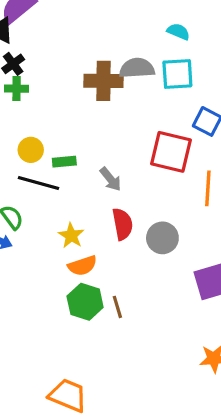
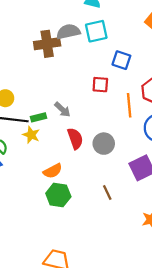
red square: (171, 152) -> (100, 85), size x0.6
green rectangle: (64, 162) -> (39, 117), moved
yellow star: (71, 236) -> (31, 135), moved
brown line: (117, 307) -> (107, 192), moved

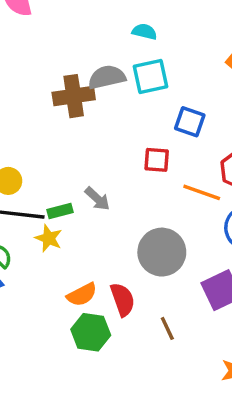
orange line: (129, 105) -> (202, 192), turned -65
red semicircle: (75, 138) -> (123, 299), moved
gray circle: (104, 144) -> (162, 252), size x1.4

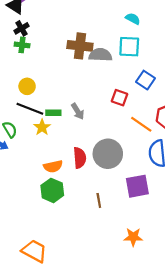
gray semicircle: (107, 77) -> (100, 55), moved
red semicircle: (123, 299) -> (80, 158), moved

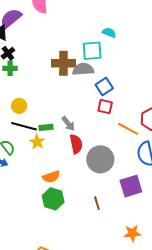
cyan square: (129, 47) -> (92, 51), moved
blue square: (146, 80) -> (104, 86), moved, turned 30
red semicircle: (80, 158) -> (76, 144), moved

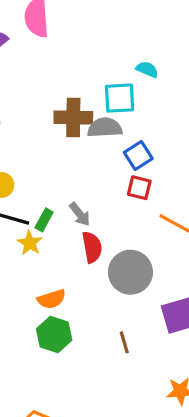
green rectangle: (46, 127) -> (44, 220), turned -56

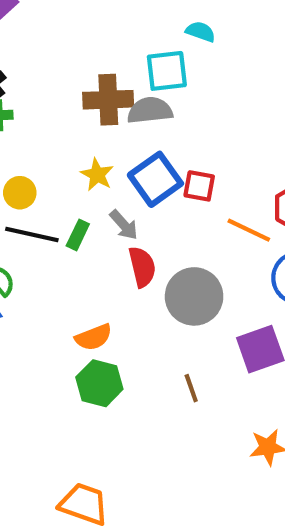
blue square: (138, 156) -> (155, 179), moved, size x1.4
yellow star: (30, 243) -> (97, 175), moved

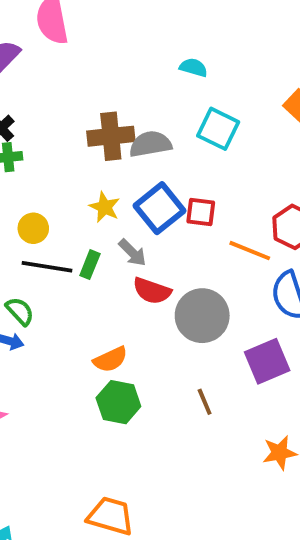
cyan square: (167, 71) -> (218, 129), moved, turned 36
red semicircle: (142, 267) -> (152, 291), turned 126

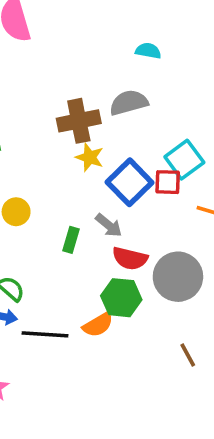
cyan square: (218, 129) -> (184, 160), moved, turned 33
gray semicircle: (150, 144) -> (129, 103), moved
yellow star: (105, 207) -> (90, 157), moved
black line: (47, 267) -> (45, 334), moved
green hexagon: (118, 402) -> (121, 298), moved

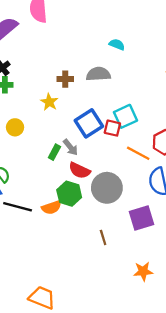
brown cross: (79, 121) -> (65, 79), size x0.6
yellow star: (90, 157) -> (49, 102), moved
green rectangle: (71, 240) -> (54, 152), moved

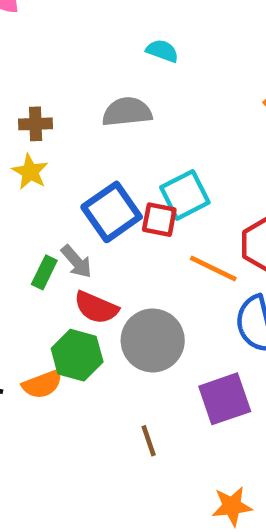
brown cross: (65, 79) -> (36, 124), moved

